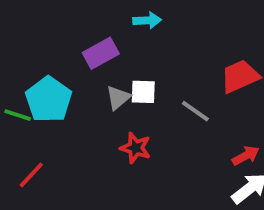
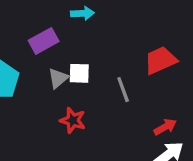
gray line: (195, 111) -> (123, 90), turned 35

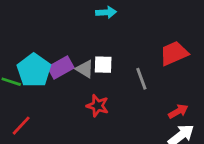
purple rectangle: (44, 41) -> (61, 68), moved
gray triangle: (58, 78) -> (85, 69), turned -48

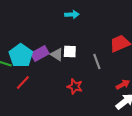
red star: (98, 106) -> (75, 87), moved
red line: (21, 126) -> (23, 83), moved

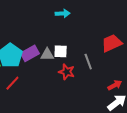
gray triangle: (57, 55) -> (47, 54), turned -32
red star: (75, 87) -> (67, 72), moved

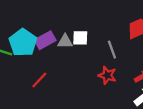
red star: (67, 72) -> (107, 75), moved
red line: (12, 83) -> (39, 80), moved

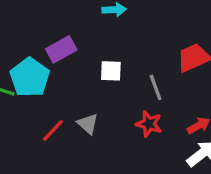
purple rectangle: (45, 40) -> (61, 49), moved
gray triangle: (65, 41) -> (88, 124), moved, turned 42

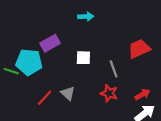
cyan pentagon: (30, 78) -> (29, 62), turned -30

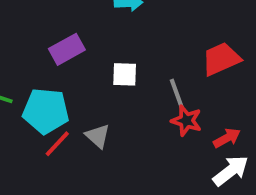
cyan pentagon: (29, 62) -> (46, 111), moved
red star: (109, 93) -> (186, 121), moved

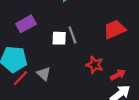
gray line: (177, 94) -> (72, 35), moved

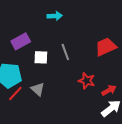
white square: (59, 38) -> (41, 57), moved

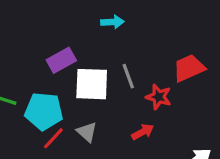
white square: (41, 57) -> (92, 84), size x1.6
red star: (87, 81) -> (159, 97), moved
red arrow: (109, 90) -> (143, 132), moved

